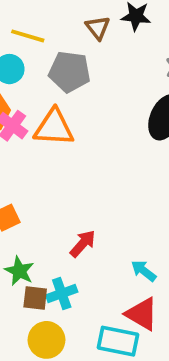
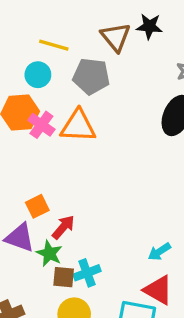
brown triangle: (98, 28) -> (116, 37), size x1.4
red arrow: (83, 244) -> (63, 227), moved
cyan arrow: (144, 271) -> (159, 252), turned -70

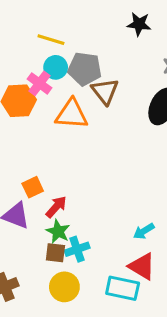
brown triangle: (116, 37) -> (105, 91), moved
cyan circle: (38, 75) -> (56, 67), moved
pink cross: (41, 125) -> (39, 83), moved
green star: (49, 253) -> (58, 231), moved

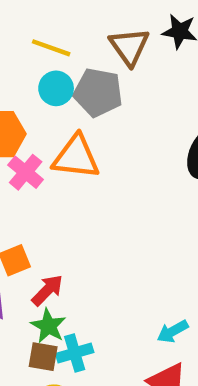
pink cross: (39, 83) -> (26, 172), moved
brown triangle: (105, 91) -> (129, 47), moved

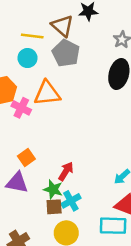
yellow line: (51, 48) -> (32, 36), moved
gray pentagon: (98, 92) -> (66, 53), moved, turned 30
red arrow: (47, 290) -> (66, 171), moved

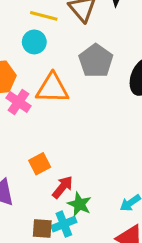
gray pentagon: (66, 53) -> (96, 61), moved
orange square: (26, 158) -> (40, 164), moved
green star: (53, 189) -> (79, 204), moved

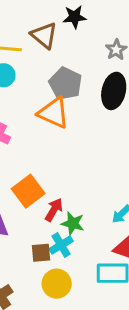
orange triangle: (52, 88) -> (54, 113), moved, turned 32
orange square: (40, 164) -> (28, 191), size x1.5

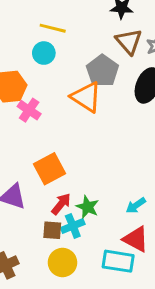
brown triangle: (44, 35) -> (129, 41), moved
red arrow: (54, 210) -> (61, 204), moved

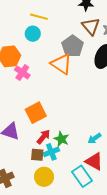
cyan rectangle: (118, 261) -> (82, 176), turned 45

